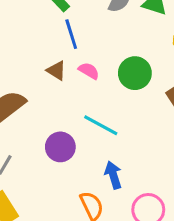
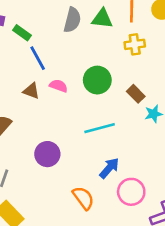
cyan line: (101, 125) -> (100, 128), moved, turned -32
blue arrow: (113, 175) -> (109, 168), moved, turned 70

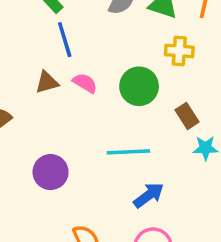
yellow cross: (135, 44) -> (179, 51), moved
brown triangle: (31, 91) -> (47, 82), turned -48
blue arrow: (109, 168) -> (149, 195), moved

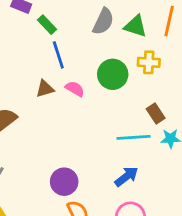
green circle: (139, 86) -> (113, 74), moved
cyan line: (128, 152) -> (134, 137), moved
purple circle: (51, 172) -> (64, 182), moved

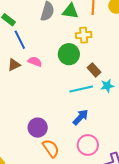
green circle: (113, 74) -> (69, 54), moved

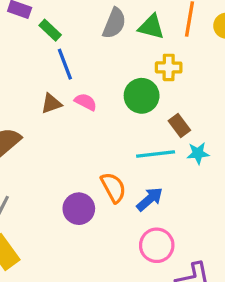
orange semicircle: (51, 148) -> (113, 188), moved

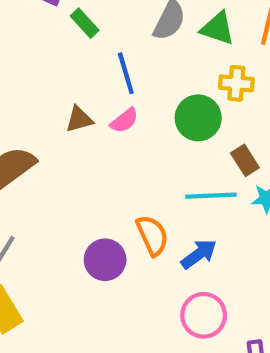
blue line: (65, 64) -> (126, 73), moved
pink semicircle: (86, 102) -> (124, 121), turned 110

